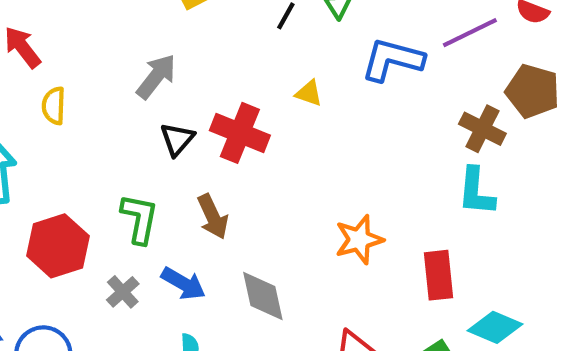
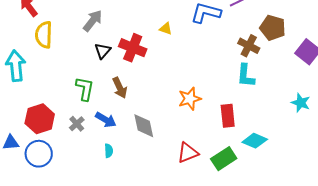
yellow semicircle: (54, 106) -> (44, 35), size x1.5
red hexagon: (58, 246) -> (40, 119), moved

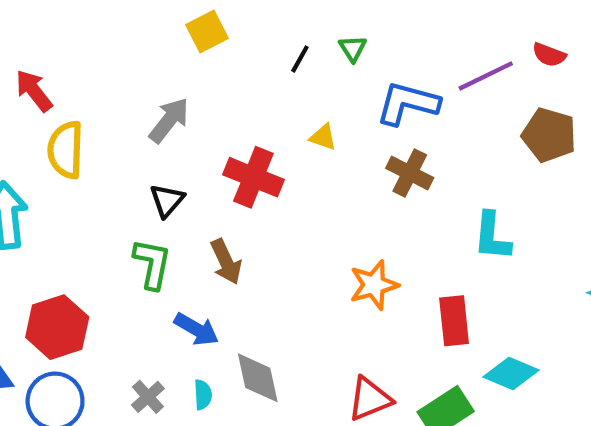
brown cross: (249, 46) -> (410, 173), moved
black triangle: (103, 51) -> (167, 200), moved
gray cross: (77, 124) -> (148, 397), moved
gray diamond: (144, 126) -> (258, 378), moved

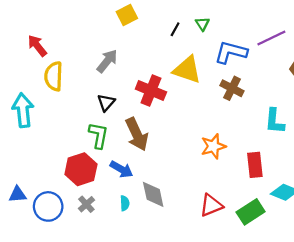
yellow triangle: (323, 137) -> (187, 70), size x2.0
brown arrow: (226, 262) -> (137, 134), size x1.4
red hexagon: (57, 327) -> (81, 169), moved
gray cross: (148, 397) -> (86, 204), moved

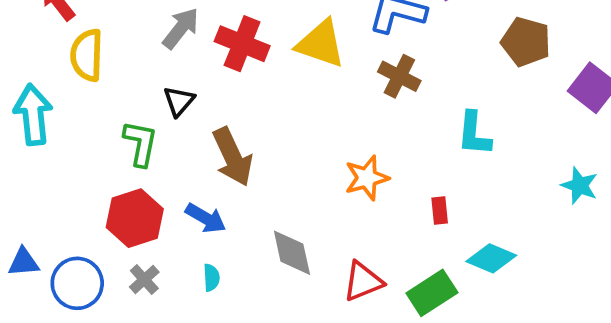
red cross: (151, 90) -> (242, 44), moved
green L-shape: (98, 135) -> (140, 143), moved
red rectangle: (255, 165) -> (440, 210), size x0.6
gray diamond: (153, 194) -> (292, 253), moved

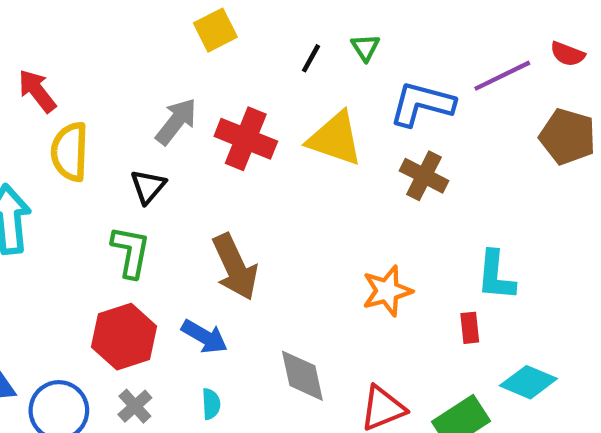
black triangle: (179, 101) -> (148, 187), moved
cyan L-shape: (474, 134) -> (496, 276), moved

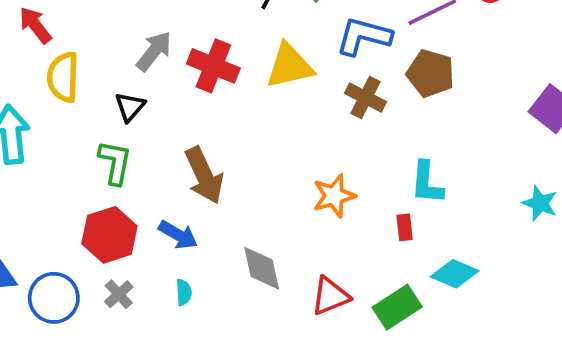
brown pentagon: (568, 137) -> (430, 73), moved
yellow triangle: (335, 139) -> (289, 66), turned -32

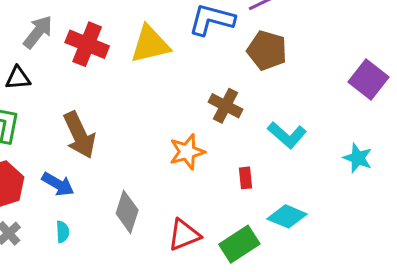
brown cross: (366, 97) -> (225, 106), moved
black triangle: (130, 107) -> (18, 78), turned 44
cyan L-shape: (427, 183) -> (287, 135), moved, turned -54
gray diamond: (262, 268) -> (127, 212), turned 30

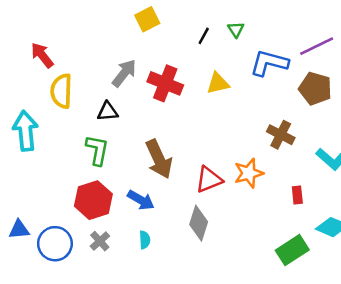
yellow triangle: (150, 44) -> (218, 83), size x0.7
red triangle: (184, 235) -> (209, 180), moved

